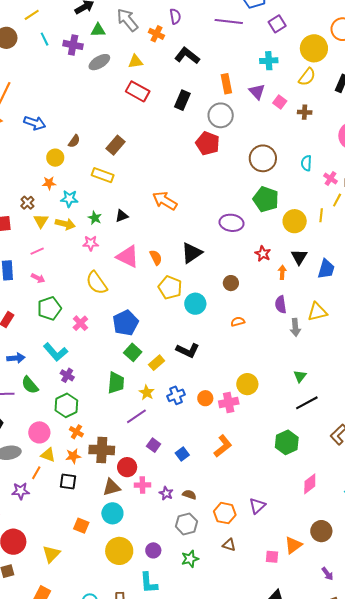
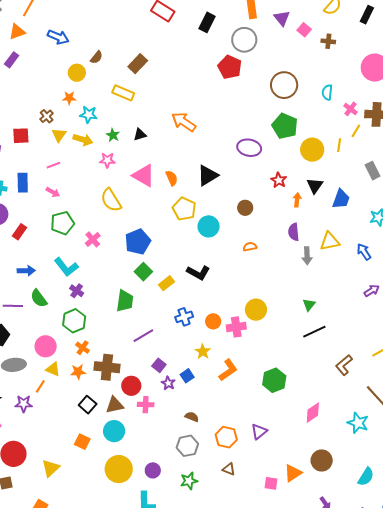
yellow star: (147, 392) -> (203, 352), moved
green hexagon: (287, 442) -> (274, 380), moved
black square: (68, 482) -> (88, 405), moved, turned 30
purple star: (166, 493) -> (168, 383), moved

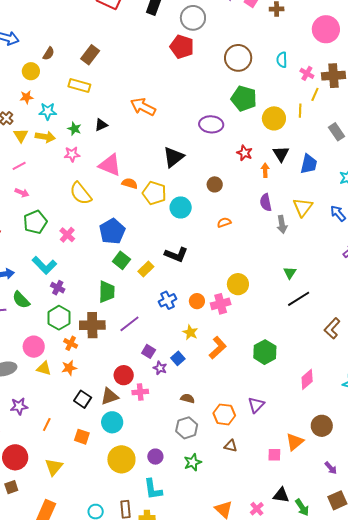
orange semicircle: (172, 178) -> (130, 183), moved, turned -42
yellow triangle: (330, 241) -> (303, 207), turned -35
brown cross: (107, 367) -> (92, 325), moved
orange line: (40, 386) -> (47, 425), moved

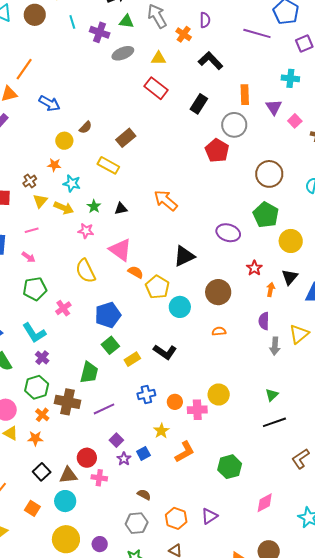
brown circle: (215, 184) -> (218, 292), size x1.6

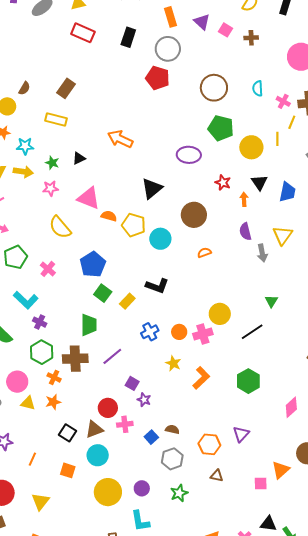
black line: (274, 422) -> (252, 332), moved
blue square: (143, 453) -> (151, 437), moved

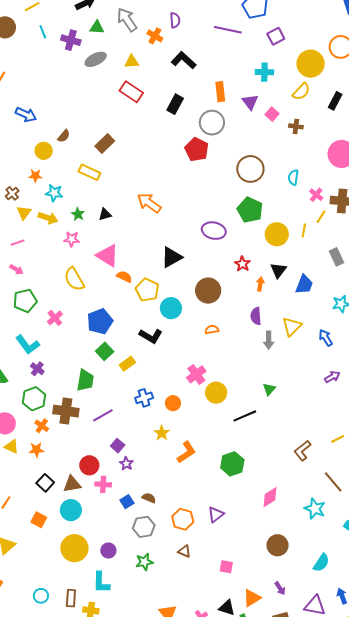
black L-shape: (157, 286) -> (151, 336), moved
pink cross: (203, 334) -> (196, 374), moved, turned -30
orange triangle: (281, 470) -> (252, 598), moved

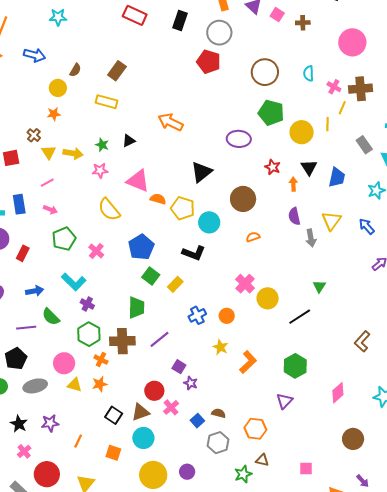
cyan star: (54, 193) -> (58, 17), moved
pink cross: (103, 484) -> (171, 407), turned -35
purple triangle: (216, 515) -> (284, 401), moved
green star: (144, 562) -> (243, 474), moved

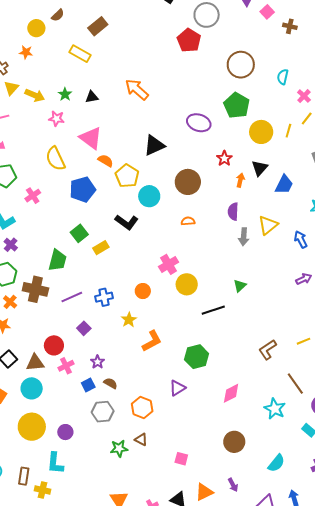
blue pentagon: (141, 247) -> (83, 190), moved
blue cross: (197, 315) -> (104, 297), moved
purple star: (191, 383) -> (98, 362), moved

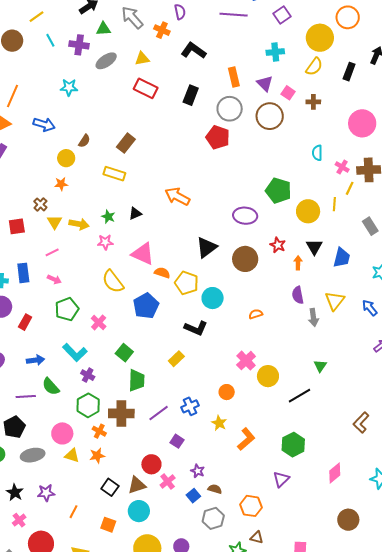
brown circle: (241, 65) -> (270, 116), moved
brown circle: (188, 182) -> (245, 259), moved
green square: (79, 233) -> (124, 353), moved

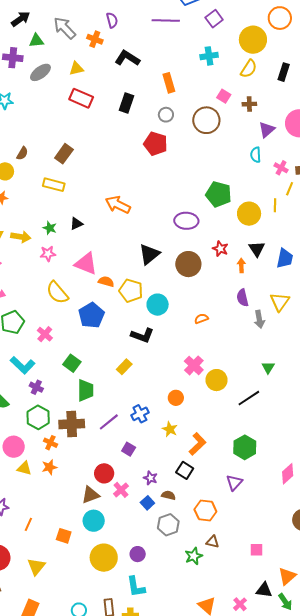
purple triangle: (265, 83) -> (267, 130), moved, turned 36
gray circle: (230, 109) -> (166, 115), size x0.6
black square: (110, 487) -> (185, 470), moved

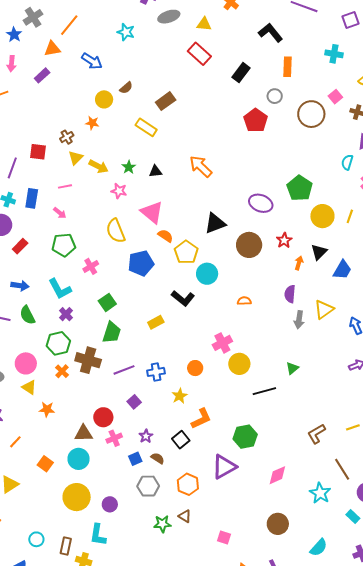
black L-shape: (127, 58) -> (271, 33), moved
orange star: (49, 467) -> (47, 409), moved
purple triangle: (234, 482) -> (224, 467), size x1.5

